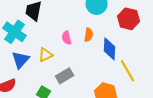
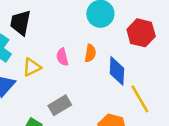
yellow triangle: (46, 55) -> (32, 67), moved

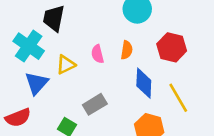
red hexagon: (141, 33) -> (172, 47), moved
blue diamond: (117, 71) -> (144, 83), moved

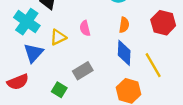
red hexagon: (172, 47) -> (163, 23), moved
orange semicircle: (127, 50) -> (124, 25), moved

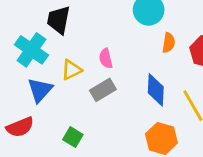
orange semicircle: (124, 25) -> (169, 43), moved
gray rectangle: (83, 71) -> (103, 90), moved

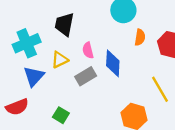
black trapezoid: (59, 20) -> (64, 24), moved
cyan cross: (31, 50) -> (27, 43), turned 32
blue diamond: (156, 90) -> (113, 63), moved

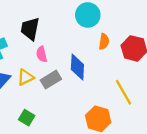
pink semicircle: (88, 50) -> (42, 54), moved
yellow triangle: (60, 60) -> (25, 77), moved

